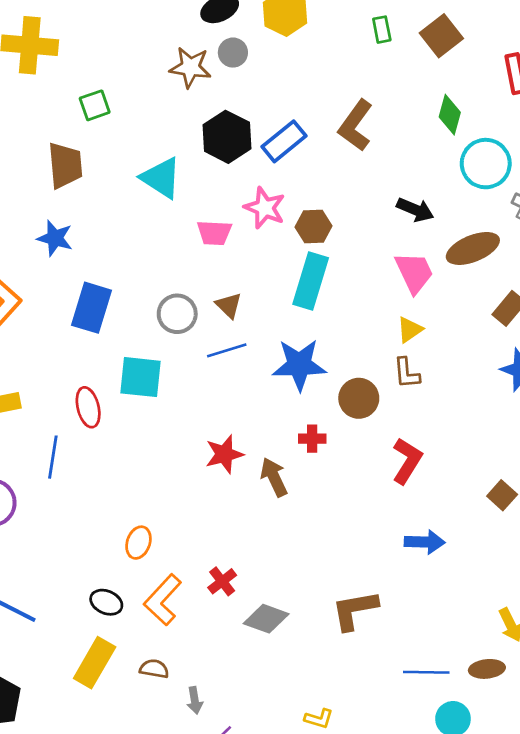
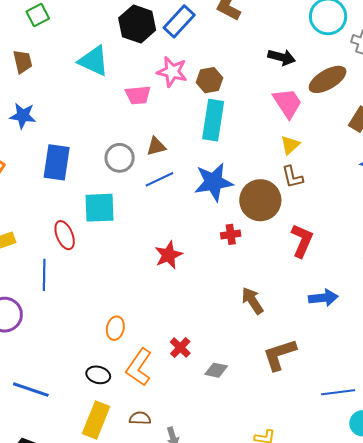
brown trapezoid: (65, 165) -> (23, 62), size x0.7
brown triangle: (229, 305) -> (156, 146), turned -50
brown circle: (359, 398) -> (260, 200), size x1.4
brown arrow: (274, 477) -> (252, 301), moved
gray diamond: (266, 619) -> (216, 370), size x0.7

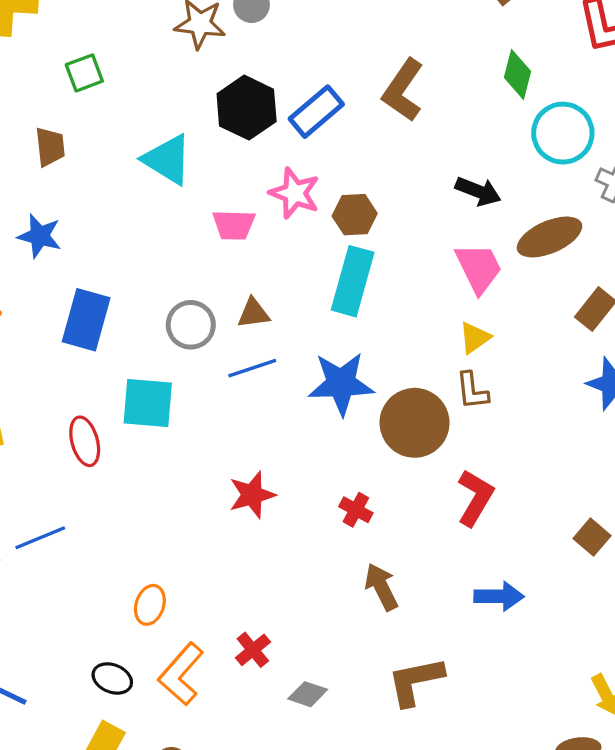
red cross: (231, 234) -> (356, 510), moved, turned 30
blue line: (44, 275) -> (40, 538), moved, turned 60

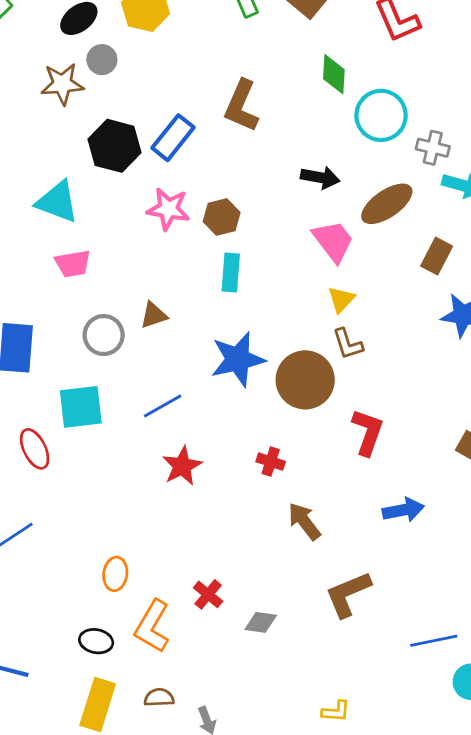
pink trapezoid: (234, 225) -> (73, 264), moved
cyan rectangle: (353, 281) -> (231, 272), size x0.7
blue line: (252, 368) -> (163, 406), moved

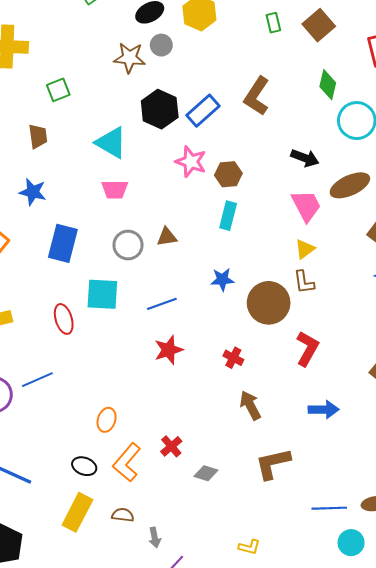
blue star: (238, 359) -> (222, 279), size x0.6

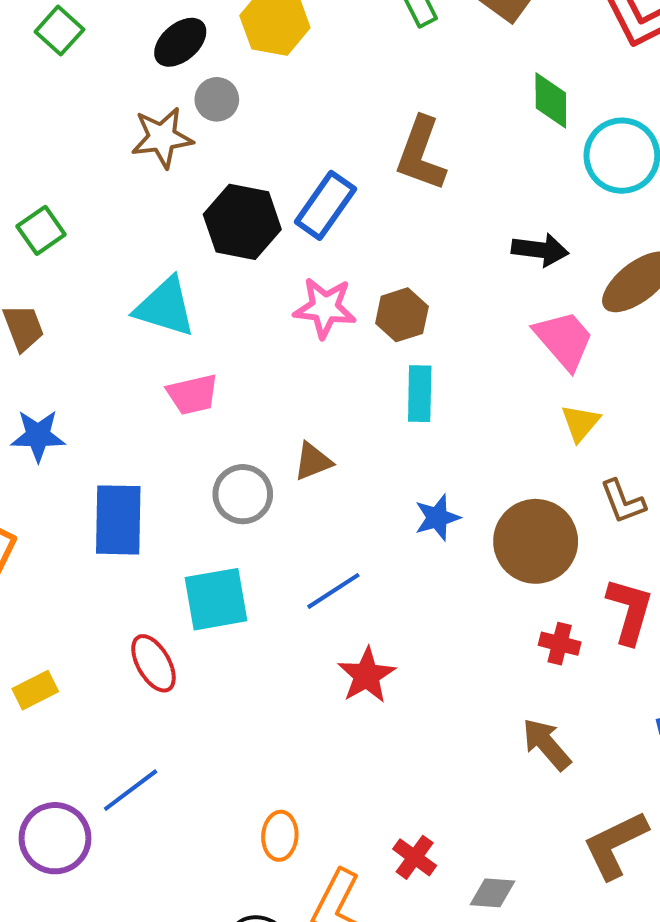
brown L-shape: (304, 282) -> (623, 502), moved
red cross: (233, 358) -> (560, 644), moved

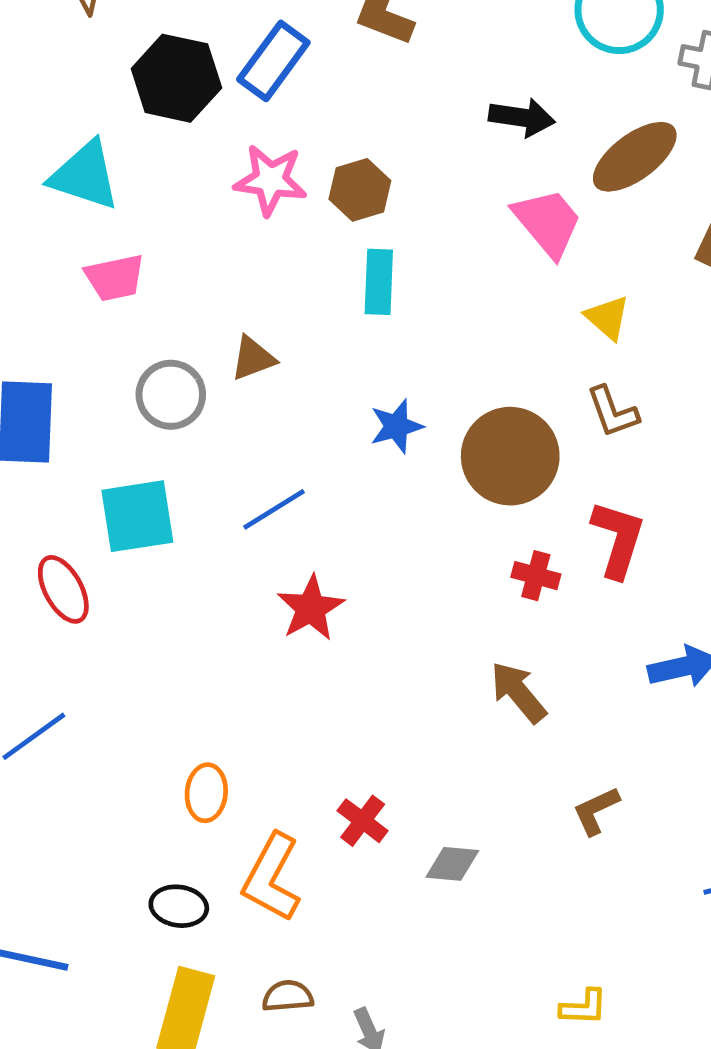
yellow triangle: (580, 423) -> (607, 318), moved, turned -30
brown L-shape: (615, 845) -> (596, 811), size x0.6

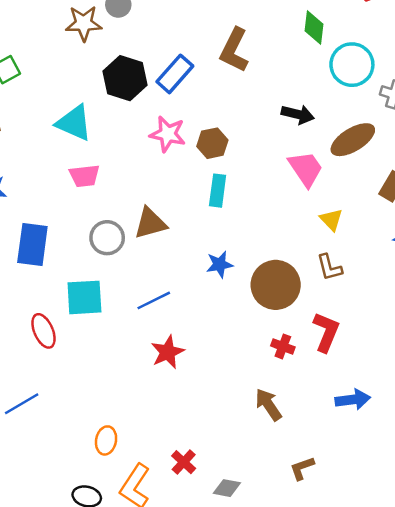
brown triangle: (253, 358) -> (150, 223), size x1.4

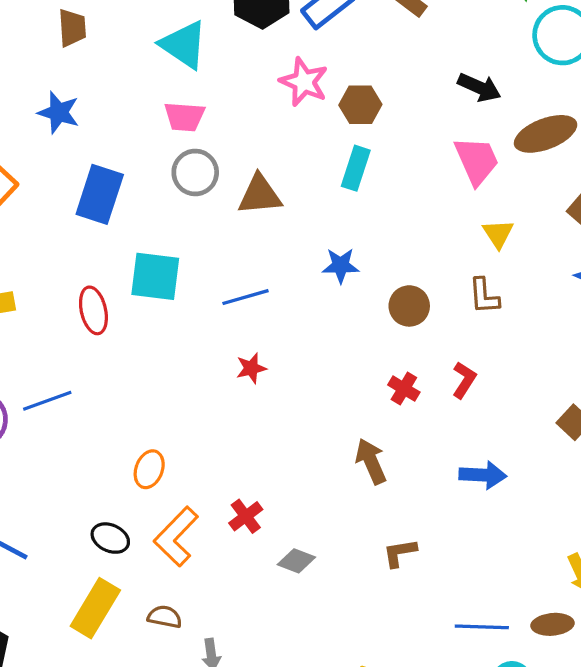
gray circle: (107, 238) -> (195, 172), moved
brown circle: (276, 285) -> (409, 306), size x0.6
red L-shape: (326, 332) -> (464, 380), size x0.7
red star: (168, 352) -> (251, 368), size x0.7

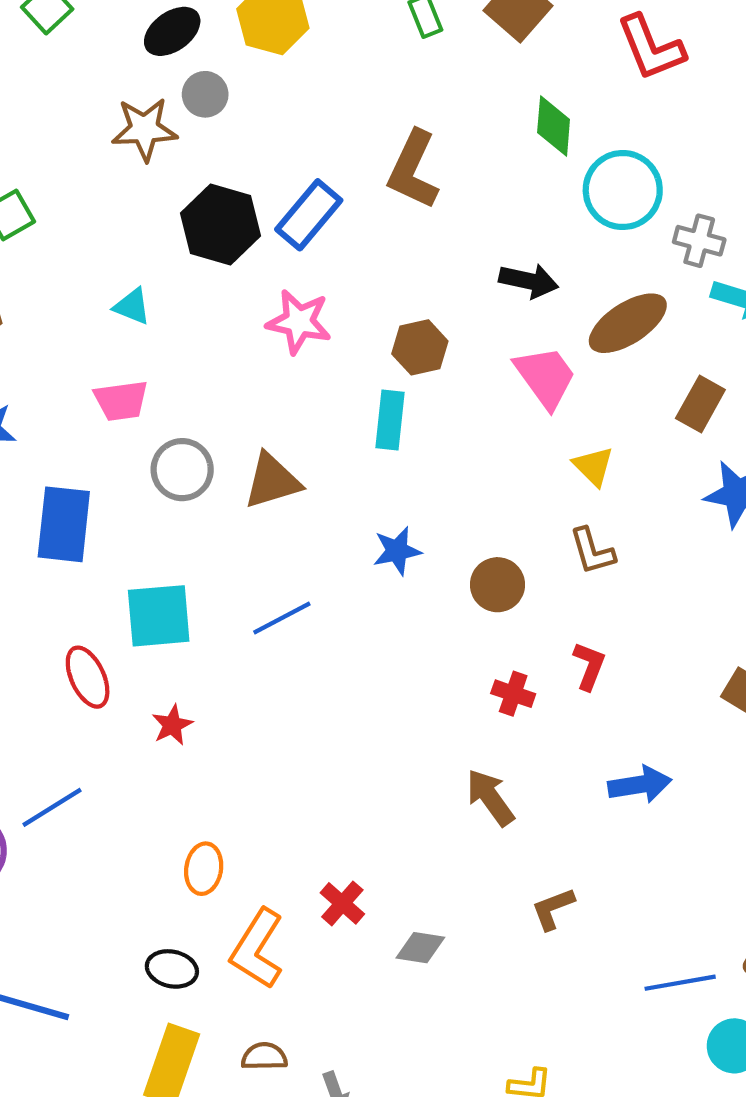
cyan triangle: (184, 45) -> (132, 306), size x0.6
brown hexagon: (360, 105) -> (420, 347), moved
pink trapezoid: (184, 117) -> (121, 401), moved
red star: (251, 368) -> (172, 725), moved

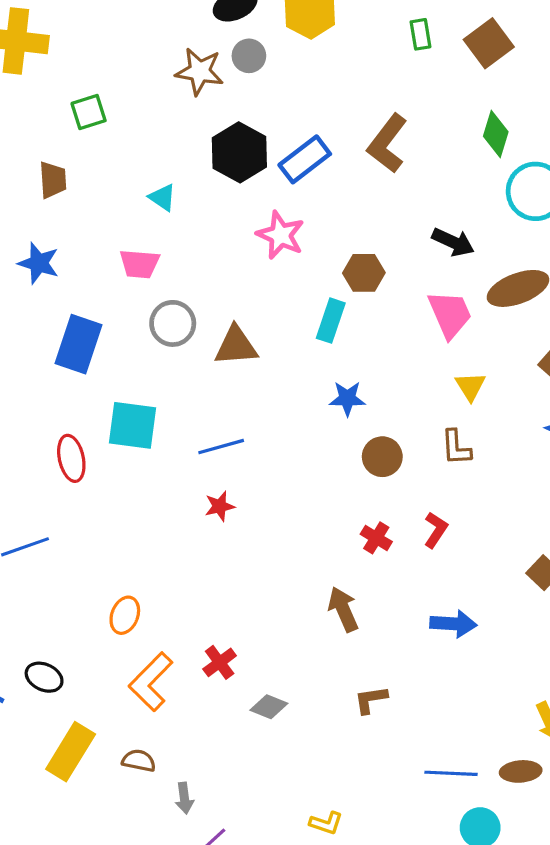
blue star: (397, 551) -> (347, 398), moved
red star: (172, 725) -> (220, 506), moved
black ellipse: (172, 969) -> (44, 677), moved

